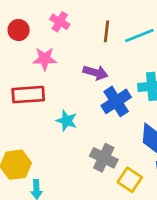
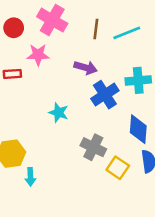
pink cross: (60, 22) -> (52, 20), size x1.6
red rectangle: (28, 95) -> (12, 74), moved, size x0.6

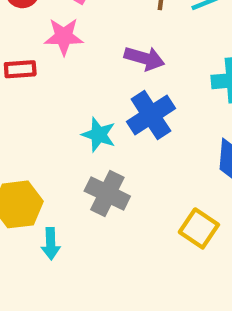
blue cross: (105, 95) -> (151, 115), moved
gray cross: (93, 147) -> (107, 194), moved

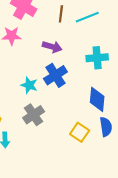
gray cross: (107, 194) -> (34, 115), turned 30

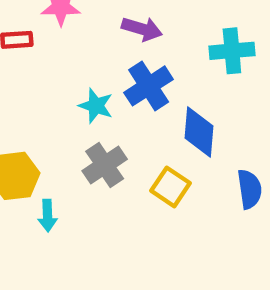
blue diamond: (97, 99) -> (199, 132), moved
yellow square: (80, 132) -> (170, 187), moved

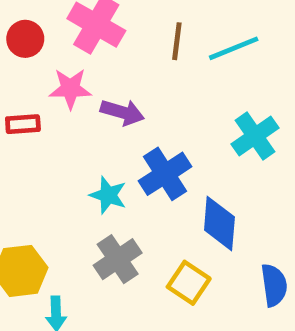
purple arrow: (142, 29) -> (122, 112), moved
cyan cross: (232, 51) -> (255, 136), turned -30

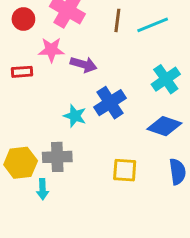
blue diamond: (219, 224) -> (164, 126), moved, turned -76
gray cross: (118, 259) -> (57, 157), moved, turned 32
yellow square: (189, 283) -> (125, 170), turned -30

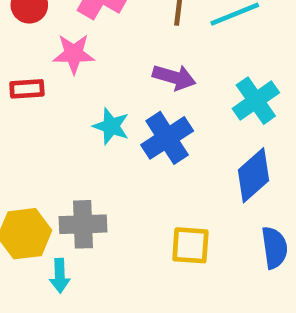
purple arrow: (84, 64) -> (174, 77), moved
cyan star: (75, 116) -> (111, 126), moved
blue diamond: (164, 126) -> (253, 175), turned -60

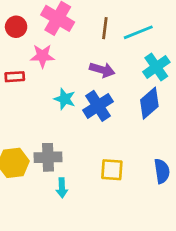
cyan cross: (256, 101) -> (156, 67), moved
blue diamond: (253, 175) -> (149, 103), moved
cyan arrow: (60, 276) -> (62, 188), moved

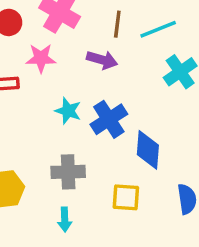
purple arrow: (102, 70) -> (102, 60), moved
blue diamond: (149, 103) -> (148, 150), moved, turned -44
gray cross: (48, 157) -> (68, 172), moved

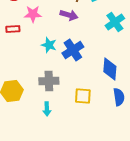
blue diamond: (148, 150) -> (110, 69), moved

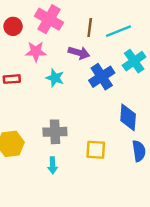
red rectangle: (13, 29) -> (12, 79), moved
cyan star: (49, 45) -> (55, 78), moved
blue cross: (73, 50) -> (102, 77), moved

